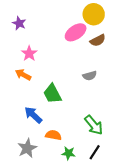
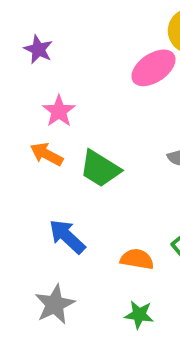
green trapezoid: (52, 94) -> (100, 169), moved, turned -30
orange semicircle: (53, 135) -> (137, 259), moved

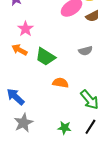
blue arrow: (67, 236) -> (15, 97), moved
orange semicircle: (137, 259) -> (60, 83), moved

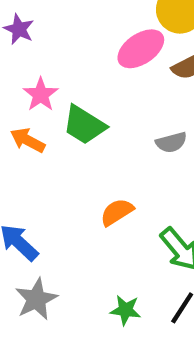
green trapezoid: (45, 57) -> (84, 125), moved
orange semicircle: (60, 83) -> (117, 212), turned -42

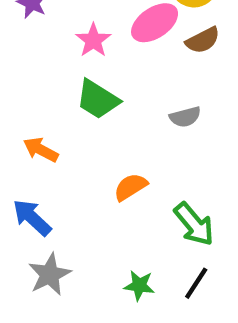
pink star: (41, 94) -> (93, 40), moved
orange arrow: (28, 140) -> (41, 150), moved

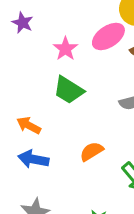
blue arrow: (32, 218) -> (33, 159), moved, turned -32

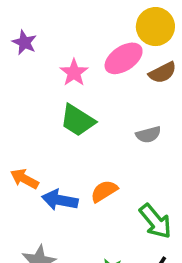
orange arrow: (29, 125) -> (24, 179), moved
blue arrow: (33, 159) -> (60, 200), moved

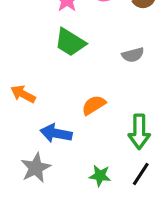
blue arrow: (60, 200) -> (56, 133), moved
green arrow: (155, 221) -> (139, 132), turned 40

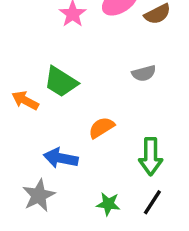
green trapezoid: (70, 42) -> (61, 82), moved
orange arrow: (23, 94) -> (25, 100), moved

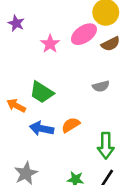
blue arrow: (61, 158) -> (42, 129), moved

